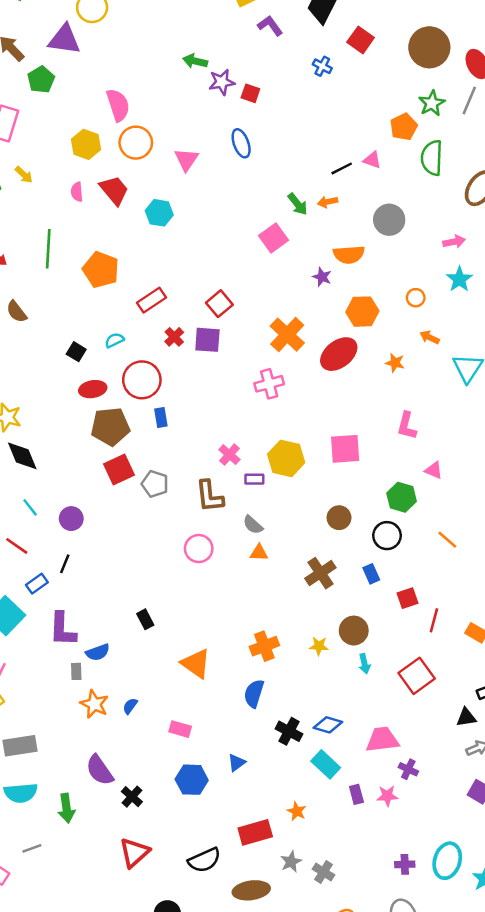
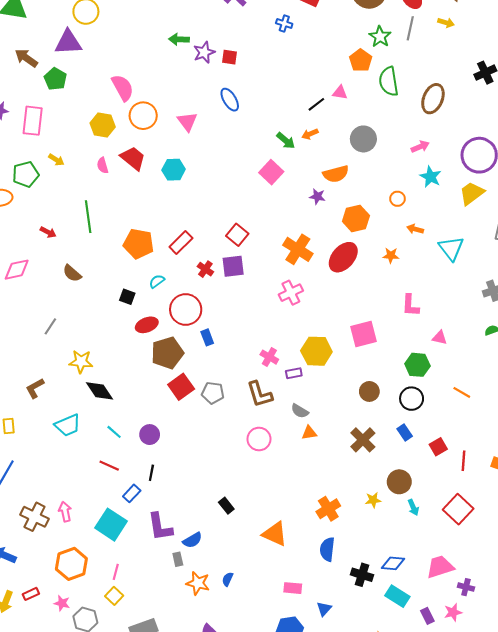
orange pentagon: (101, 270) -> (139, 244), moved
pink rectangle: (180, 729) -> (293, 588), moved

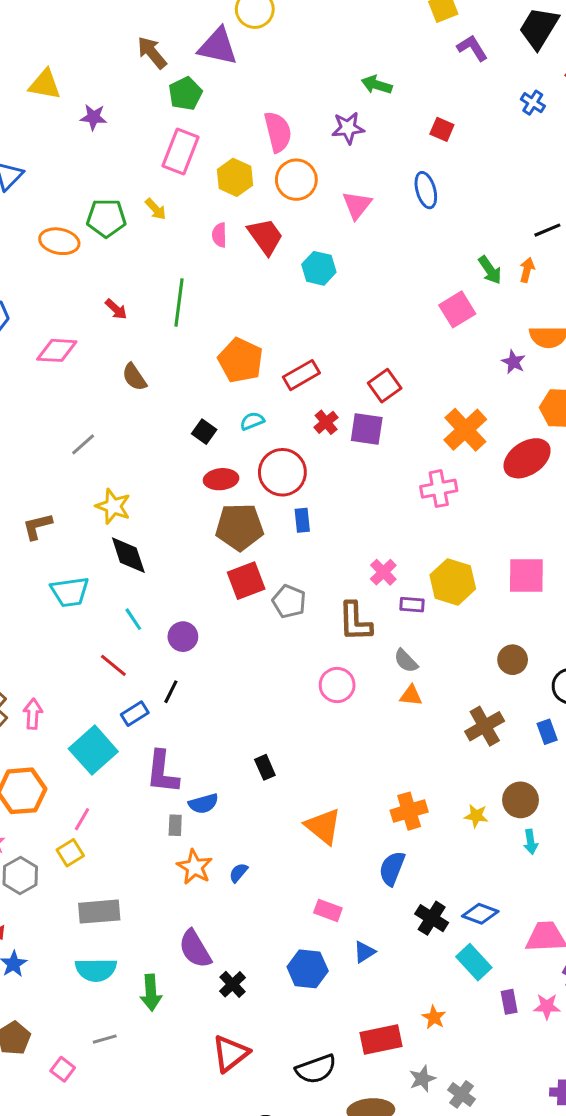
purple star: (204, 52) -> (348, 128), moved
pink rectangle: (33, 121) -> (181, 151), moved
orange arrow: (310, 134) -> (527, 270), turned 112

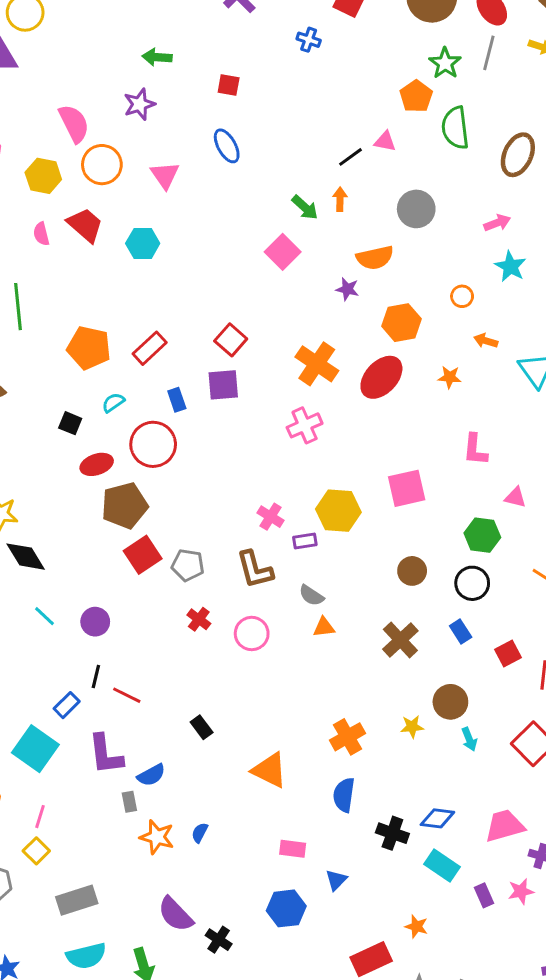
red cross: (326, 422) -> (199, 619), moved
blue rectangle: (302, 520) -> (177, 400), moved
red line: (113, 665) -> (127, 695), moved

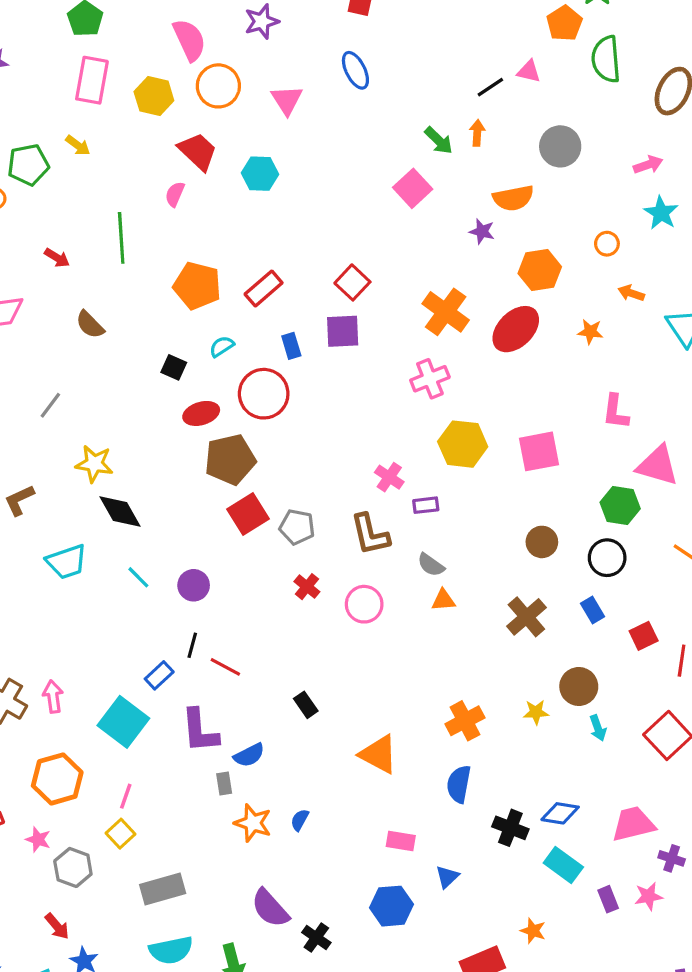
pink semicircle: (41, 234) -> (175, 194), moved, turned 35
pink triangle: (515, 497) -> (658, 465), size x1.8
yellow hexagon: (338, 511) -> (463, 444), moved

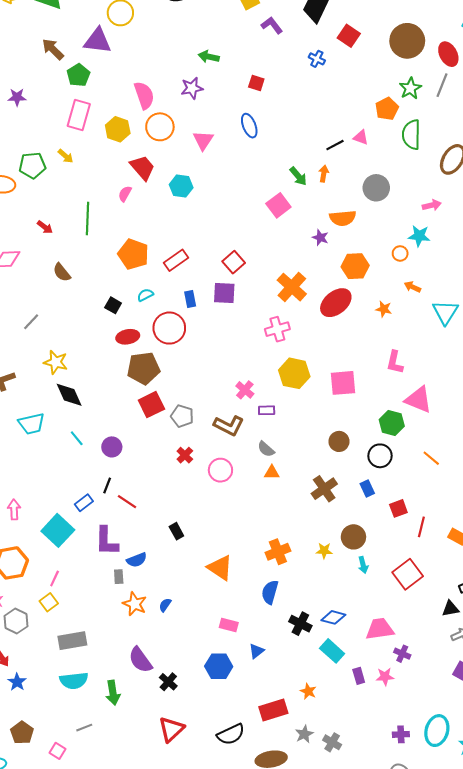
cyan star: (661, 213) -> (419, 236), moved, turned -30
brown L-shape: (370, 534) -> (229, 426), turned -56

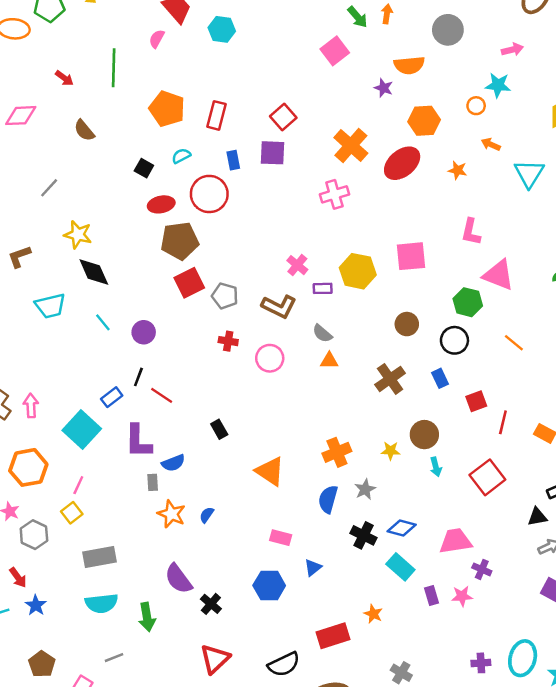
red rectangle: (176, 260) -> (216, 115), turned -40
yellow hexagon: (294, 373) -> (358, 271), moved
red cross: (185, 455) -> (228, 341), turned -35
gray star: (304, 734) -> (365, 489), moved

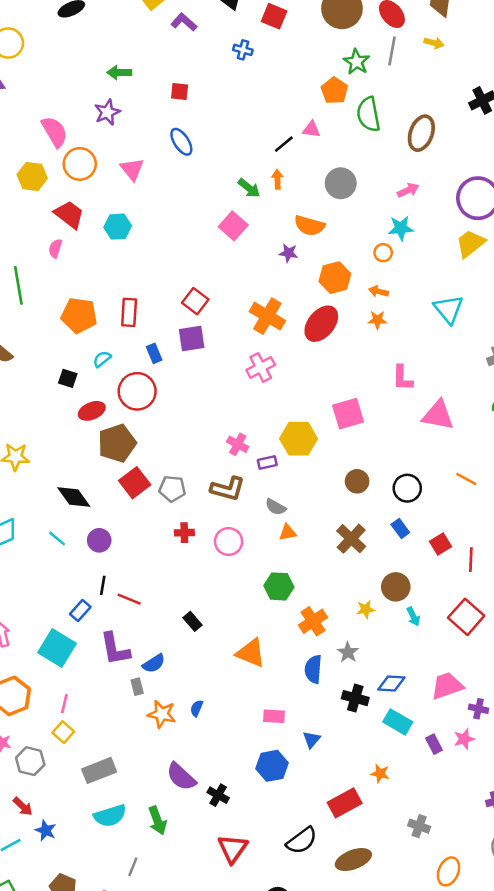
orange semicircle: (409, 65) -> (309, 226), turned 32
orange arrow: (491, 144) -> (379, 291), moved
black diamond: (94, 272) -> (74, 497), moved
green hexagon: (468, 302) -> (279, 586), moved
gray line: (114, 658) -> (133, 867), turned -36

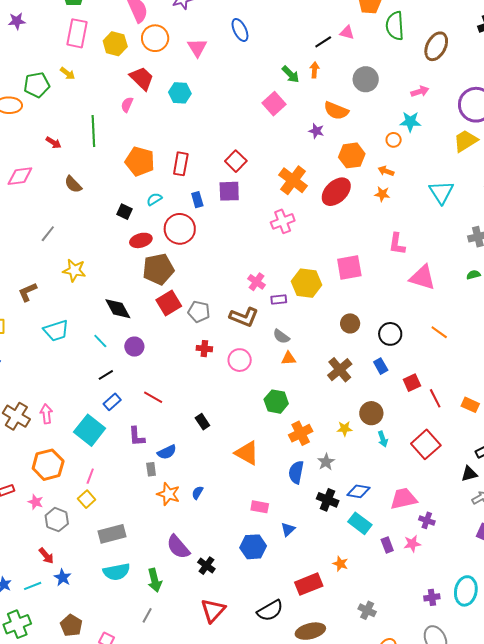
red line: (471, 560) -> (435, 398), turned -36
black line: (103, 585) -> (106, 375), moved, turned 42
purple L-shape: (115, 649) -> (137, 436), size x0.7
gray line: (133, 867) -> (147, 615), moved

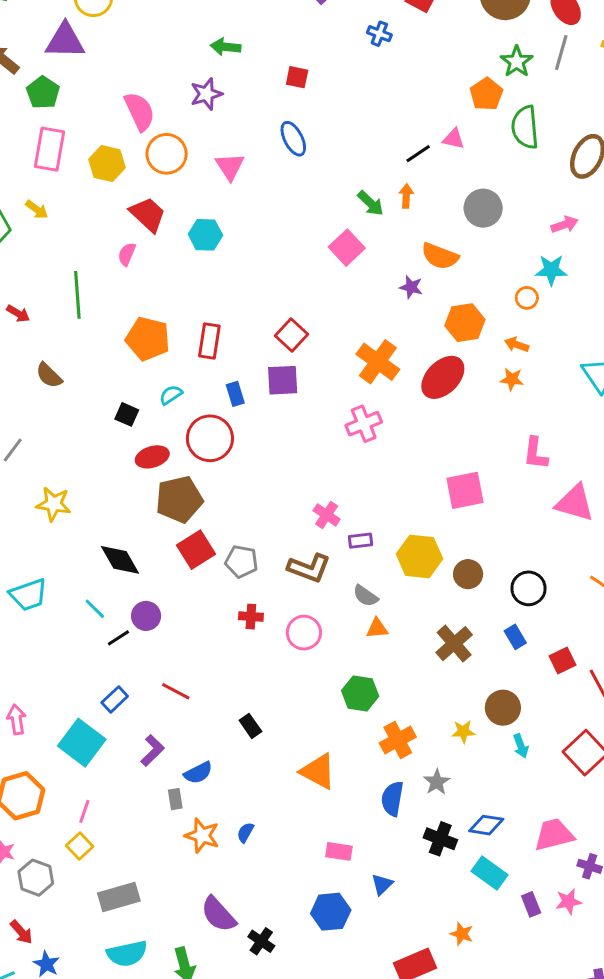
yellow hexagon: (307, 283) -> (419, 556), moved
black line: (106, 375) -> (118, 638), moved
purple L-shape: (137, 436) -> (152, 750), turned -130

